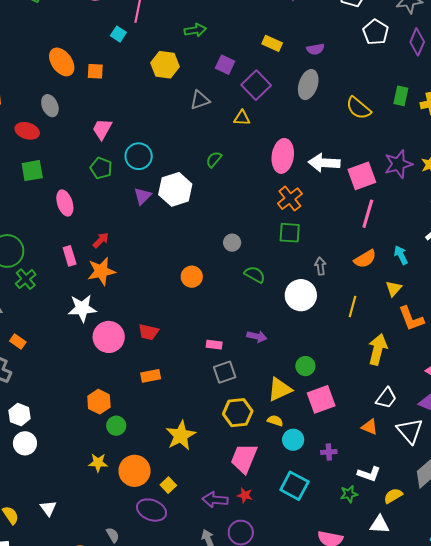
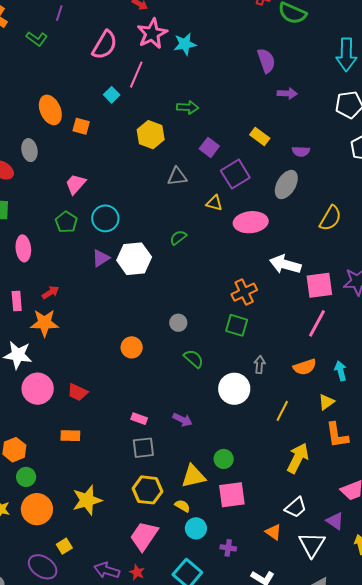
yellow semicircle: (358, 108) -> (330, 218), turned -112
pink ellipse: (283, 156) -> (251, 222), moved, turned 64
orange circle: (135, 471) -> (37, 509), moved

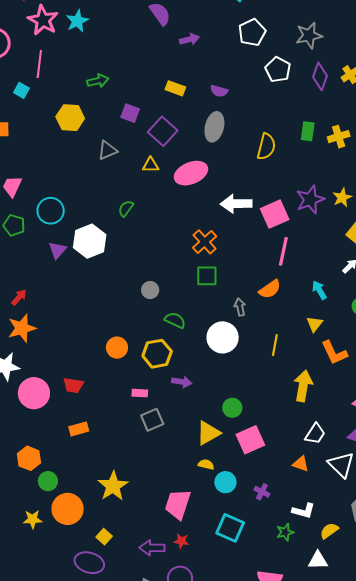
purple semicircle: (301, 151) -> (219, 91), turned 30
orange circle: (132, 347) -> (117, 348), moved
orange semicircle: (305, 367) -> (270, 289), moved
yellow hexagon: (148, 490) -> (157, 354), moved
purple cross: (228, 548) -> (262, 492), turned 35

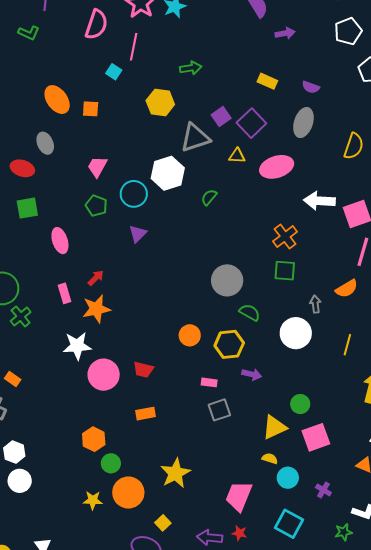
purple square: (130, 113) -> (221, 117), moved, turned 30
gray triangle: (108, 150) -> (195, 138), size x1.5
white hexagon: (90, 241) -> (168, 173), moved
gray circle: (150, 290) -> (227, 280), size x1.8

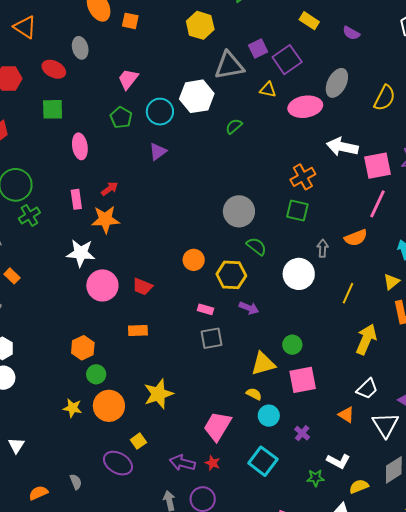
gray ellipse: (303, 123) -> (337, 83), moved

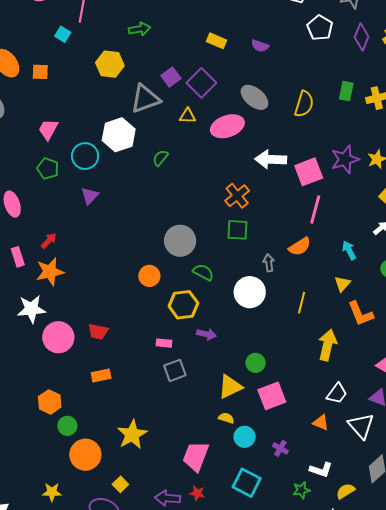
gray ellipse: (337, 83) -> (254, 97), turned -68
orange circle: (194, 260) -> (149, 276), moved
yellow star: (72, 408) -> (52, 492), moved

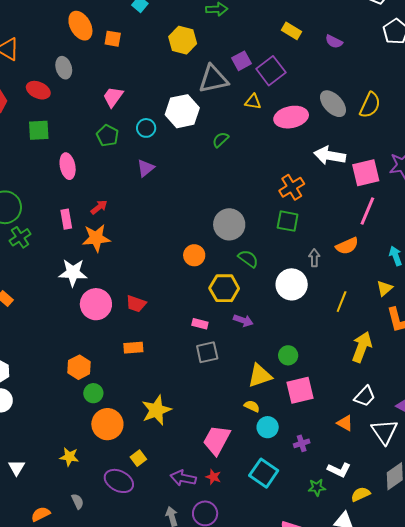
gray ellipse: (254, 97) -> (333, 104), moved
cyan circle: (85, 156) -> (146, 128), size x0.7
purple cross: (280, 448) -> (302, 443), turned 35

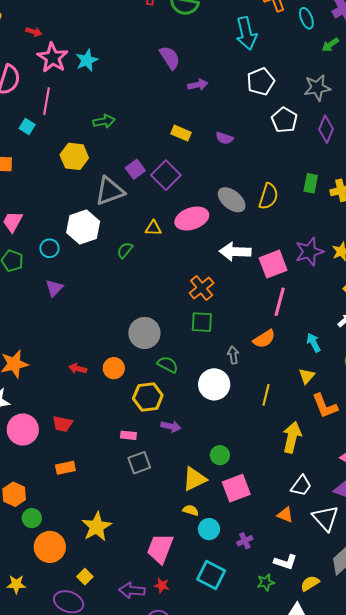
yellow triangle: (253, 102) -> (153, 228), moved
red arrow: (99, 207) -> (78, 369), moved, turned -120

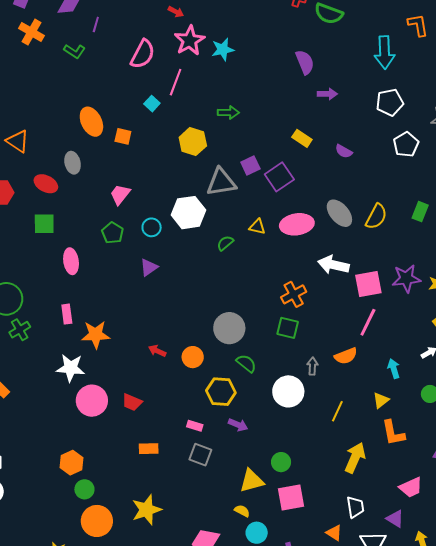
gray square: (139, 463) -> (200, 455), turned 30
orange rectangle: (65, 468) -> (149, 449), moved
white trapezoid: (301, 486) -> (355, 507), turned -55

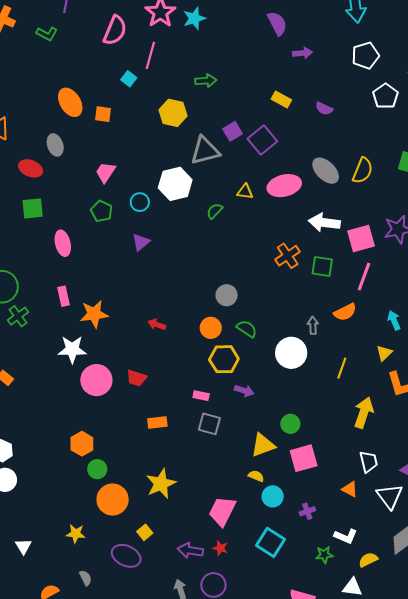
gray circle: (229, 328) -> (227, 295), size x0.7
green square: (288, 328) -> (322, 267), moved
orange circle: (193, 357) -> (211, 328), moved

